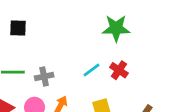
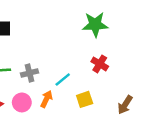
cyan line: (92, 70) -> (63, 80), moved

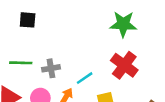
red cross: (100, 64) -> (124, 65), size x1.5

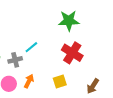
cyan line: (85, 78) -> (31, 47), moved

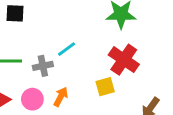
yellow square: (60, 82) -> (105, 87), moved

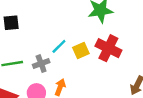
yellow square: (105, 87) -> (81, 50), moved

